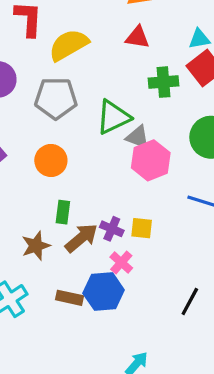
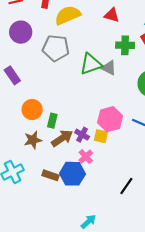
gray triangle: (138, 137) -> (109, 68), moved
orange circle: (51, 160) -> (32, 110), moved
pink hexagon: (151, 160) -> (110, 119), moved

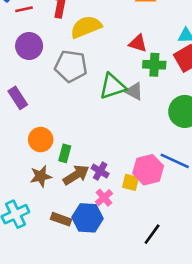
red triangle: (112, 15) -> (138, 43), moved
pink hexagon: (110, 119) -> (148, 170), moved
yellow square: (101, 136) -> (130, 182), moved

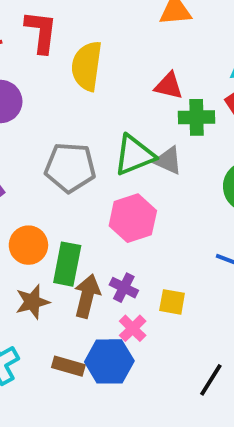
yellow semicircle: (86, 27) -> (87, 66), turned -56
gray pentagon: (71, 66) -> (70, 167), moved
green rectangle: (65, 153) -> (67, 264), size x1.5
pink hexagon: (148, 170) -> (133, 218), moved
brown arrow: (76, 175) -> (87, 296), turned -40

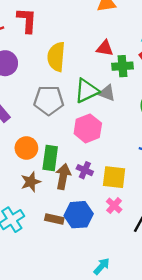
yellow semicircle: (87, 66) -> (56, 57), moved
yellow square: (172, 302) -> (114, 177), size x1.5
pink cross: (133, 328) -> (114, 206), moved

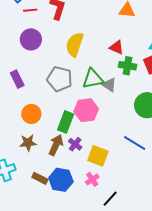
green rectangle: (50, 158) -> (66, 122), moved

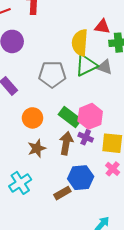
yellow semicircle: (75, 44) -> (80, 43), moved
pink hexagon: (86, 110) -> (90, 116), moved
green rectangle: (66, 122) -> (70, 117), turned -60
brown rectangle: (40, 178) -> (62, 193), moved, turned -42

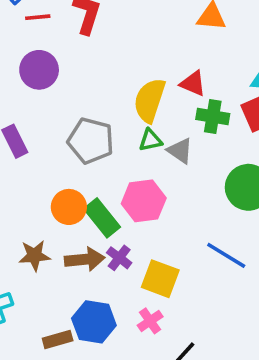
green triangle: (86, 65) -> (150, 140), size x0.6
pink hexagon: (90, 116) -> (144, 201), moved
orange circle: (33, 118) -> (69, 207), moved
brown arrow: (66, 143) -> (85, 259), turned 60

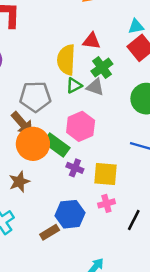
green cross: (213, 116) -> (102, 68), moved, turned -30
orange circle: (69, 207) -> (33, 144), size x1.4
brown arrow: (85, 259) -> (22, 123), moved, turned 70
pink cross: (150, 321) -> (106, 203), turned 35

